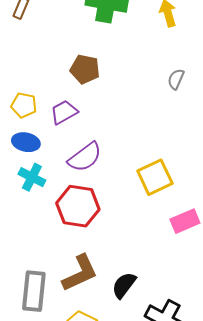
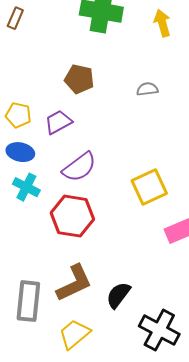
gray semicircle: (176, 79) -> (147, 89), moved, turned 60

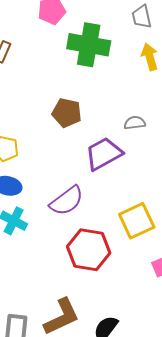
purple trapezoid: (58, 122) -> (104, 154), moved, size x1.4
red hexagon: (72, 216) -> (89, 250), moved

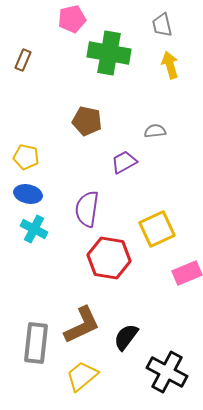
purple trapezoid: (104, 154) -> (124, 162), size x0.7
purple semicircle: (67, 201) -> (87, 209), turned 135

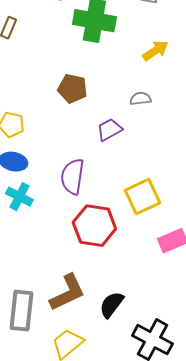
yellow arrow: (170, 65) -> (155, 51), moved, turned 72

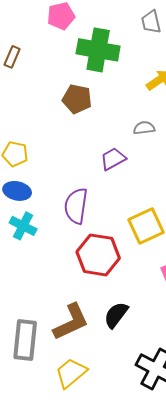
brown pentagon: (72, 89) -> (77, 99), moved
black semicircle: (111, 305) -> (116, 315), moved

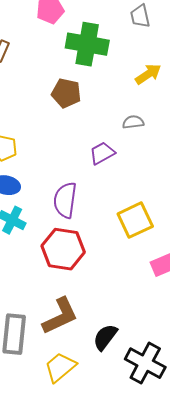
red hexagon: (98, 255) -> (63, 249), moved
black semicircle: (116, 315) -> (105, 337), moved

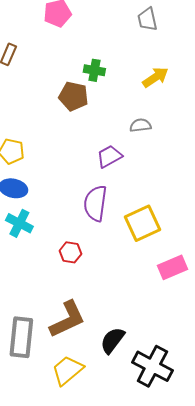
green cross: (87, 44) -> (94, 70), moved, size x0.5
purple semicircle: (65, 200) -> (95, 203), moved
red hexagon: (63, 249) -> (70, 252), size x0.5

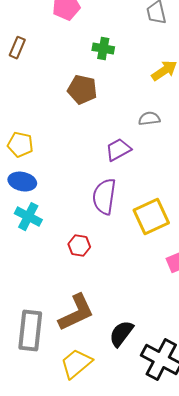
green cross: (94, 70) -> (103, 49), moved

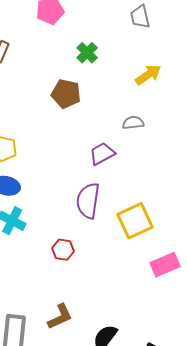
green cross: (103, 49) -> (87, 53), turned 35
brown L-shape: (76, 313) -> (60, 317), size x0.7

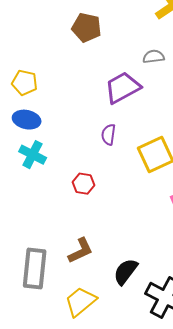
purple trapezoid: (102, 154) -> (123, 88), size x1.4
purple semicircle: (88, 201) -> (109, 135), size x0.6

